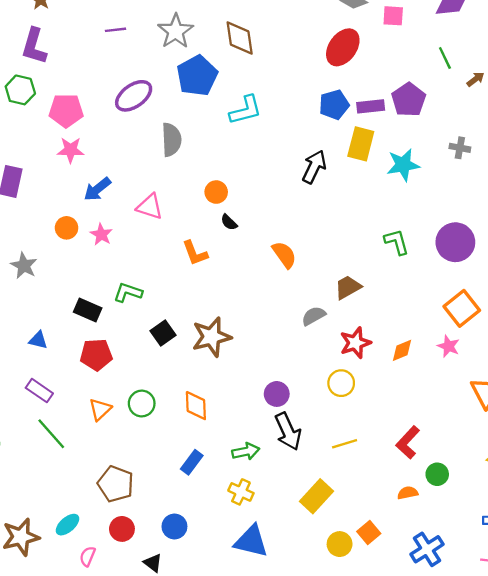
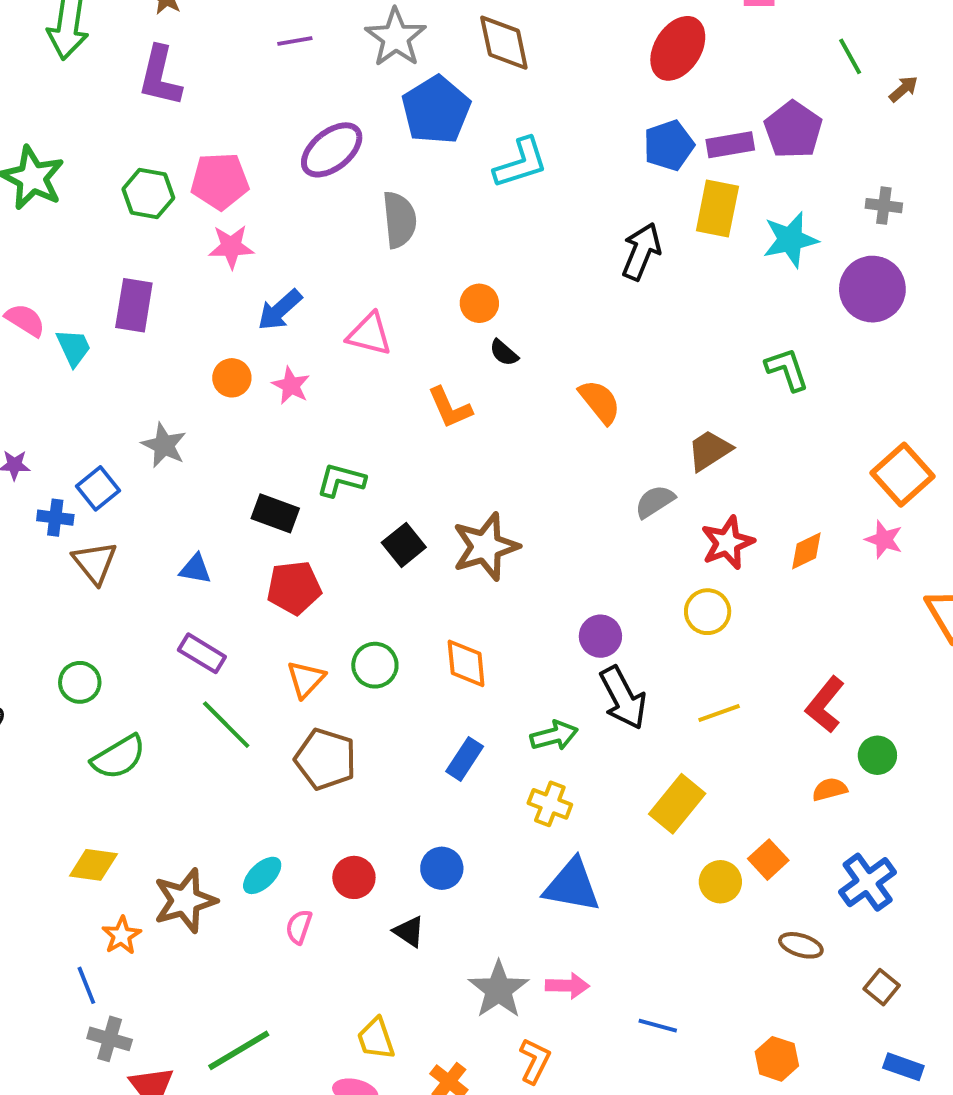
green hexagon: (20, 90) -> (148, 193), moved
purple circle: (455, 242) -> (872, 289), moved
brown pentagon: (116, 484) -> (326, 759), moved

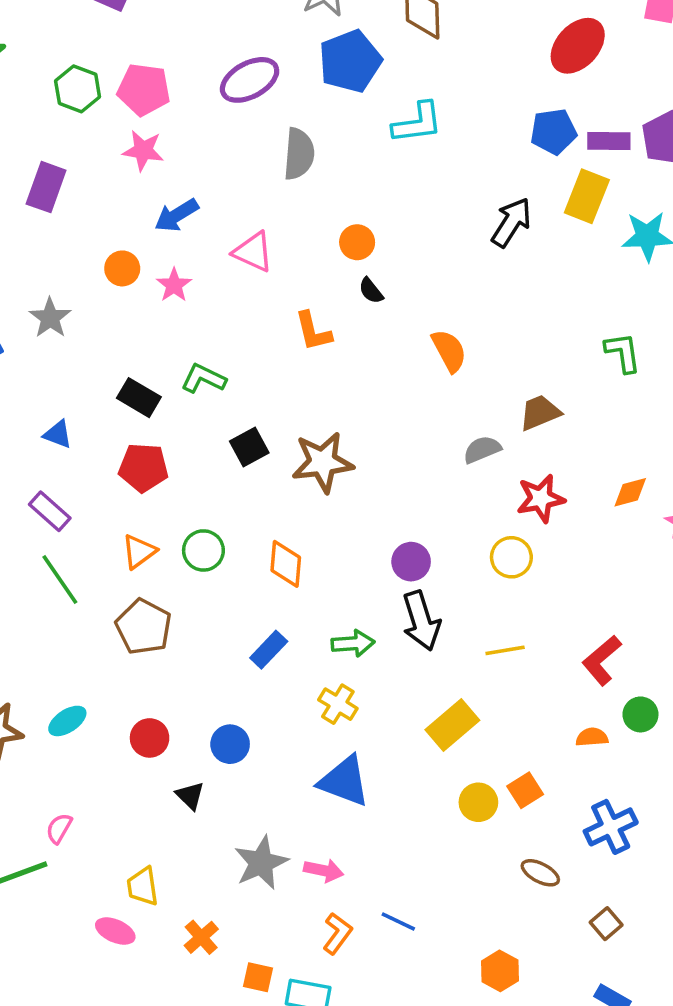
orange diamond: (806, 551) -> (630, 492), moved
pink semicircle: (299, 927) -> (59, 828), moved
orange L-shape: (535, 1061) -> (337, 933), moved

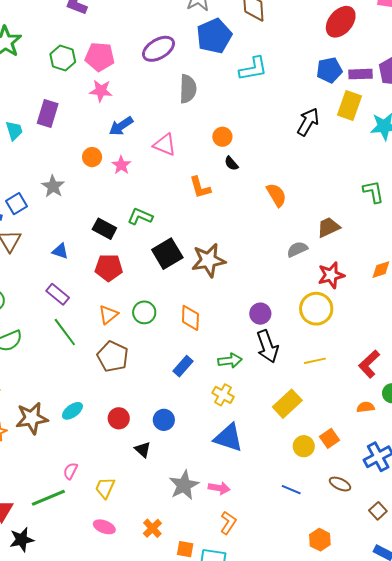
black square: (249, 447) -> (167, 254), size x1.4
yellow circle: (511, 557) -> (316, 309), size x1.4
yellow trapezoid: (143, 887) -> (105, 488), moved, turned 35
blue line: (398, 921) -> (291, 490), moved

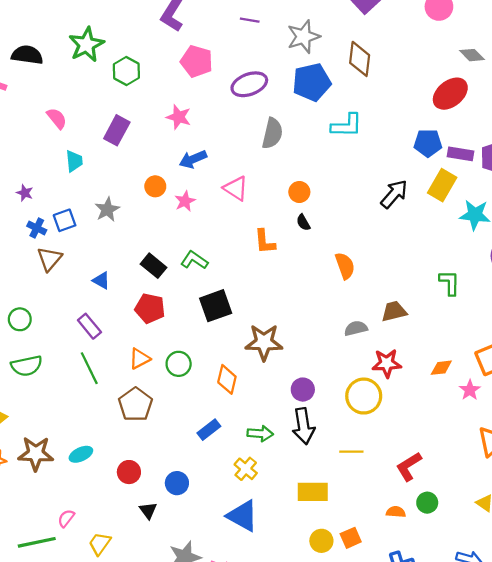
pink pentagon: (100, 57) -> (197, 61), moved
green hexagon: (63, 58) -> (126, 71), moved
cyan trapezoid: (14, 131) -> (74, 161), moved
brown star: (209, 260) -> (264, 342), moved
yellow rectangle: (287, 404) -> (313, 492), turned 32

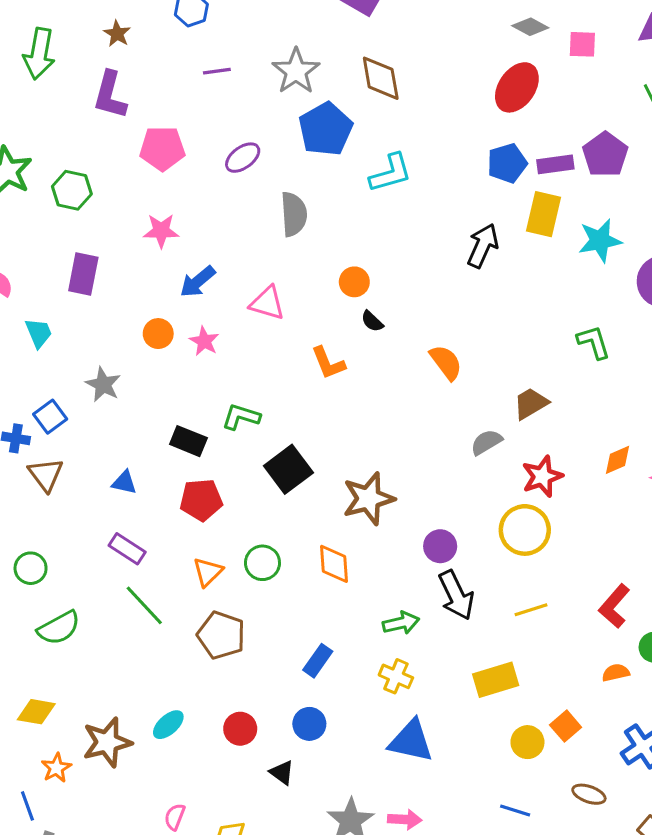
purple ellipse: (249, 84) -> (243, 158), size x0.7
blue rectangle: (209, 430) -> (318, 661), moved

